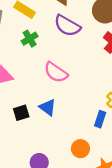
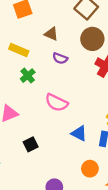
purple semicircle: (67, 26) -> (60, 58), size x0.6
blue triangle: (48, 107) -> (79, 133), moved

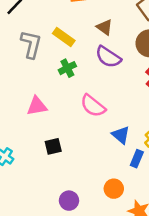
purple semicircle: (60, 58) -> (108, 57), size x1.5
blue triangle: (79, 133) -> (121, 135), moved

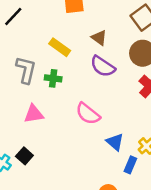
gray L-shape: (31, 44) -> (26, 70), moved
green cross: (67, 68) -> (53, 78), moved, turned 35
black square: (53, 146) -> (24, 156), moved, turned -35

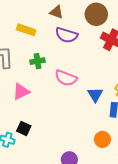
green cross: (53, 78) -> (38, 61), moved
blue triangle: (115, 142) -> (95, 95), turned 35

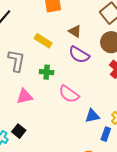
blue triangle: (95, 95) -> (92, 116), turned 35

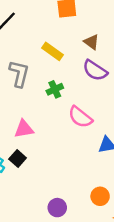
green cross: (47, 72) -> (55, 89), turned -32
pink triangle: (25, 96) -> (24, 129), moved

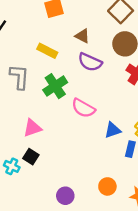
green cross: (55, 89) -> (55, 86), size x1.5
orange circle: (100, 196) -> (107, 186), moved
purple circle: (57, 208) -> (65, 196), moved

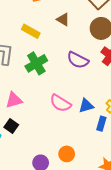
purple semicircle: (90, 62) -> (78, 60), moved
pink semicircle: (83, 108) -> (60, 103), moved
orange circle: (107, 186) -> (67, 154), moved

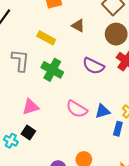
green cross: (36, 63) -> (52, 70), turned -30

